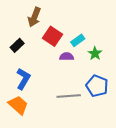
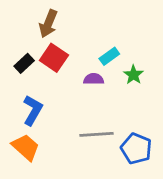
red square: (53, 36) -> (54, 58), moved
blue pentagon: (97, 86) -> (136, 149), moved

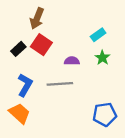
cyan rectangle: (109, 56) -> (98, 35), moved
gray line: (97, 134) -> (60, 84), moved
blue pentagon: (136, 149) -> (105, 114), turned -30

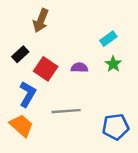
red square: (41, 45) -> (46, 69), moved
gray line: (60, 84) -> (66, 111), moved

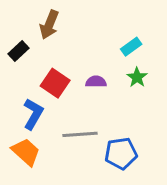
black rectangle: (20, 54) -> (19, 51), moved
blue pentagon: (116, 127) -> (121, 153), moved

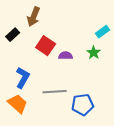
cyan rectangle: (131, 47) -> (103, 32), moved
red square: (55, 83) -> (46, 46), moved

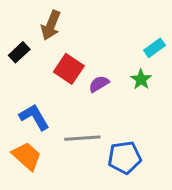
purple semicircle: (66, 56) -> (99, 84), turned -32
blue L-shape: (23, 78) -> (34, 117), turned -60

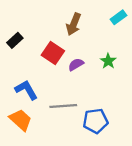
brown arrow: (51, 25) -> (74, 24), moved
cyan rectangle: (155, 48) -> (119, 17), moved

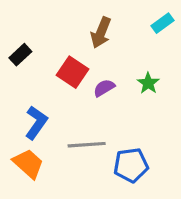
blue L-shape: (26, 90) -> (36, 123), turned 65

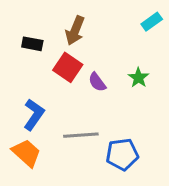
brown arrow: (101, 33) -> (75, 31), moved
black rectangle: (20, 55) -> (32, 44), moved, turned 54
purple semicircle: (104, 88) -> (97, 82), turned -96

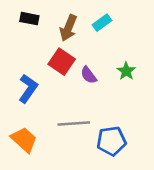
cyan rectangle: (152, 22) -> (102, 23), moved
black rectangle: (32, 44) -> (29, 19), moved
blue L-shape: (34, 115) -> (28, 89), moved

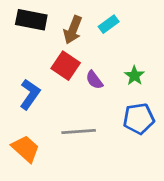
black rectangle: (29, 19) -> (31, 20), size x1.5
blue pentagon: (111, 141) -> (139, 119), moved

